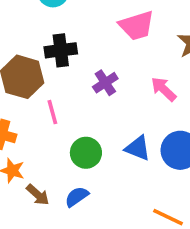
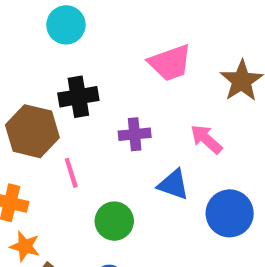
purple cross: (105, 83) -> (135, 134), turned 30
blue triangle: (138, 148) -> (173, 185), moved

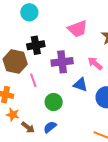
purple cross: (135, 134) -> (62, 62), size x1.5

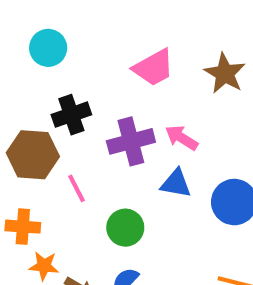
pink arrow: (95, 63) -> (182, 138), moved

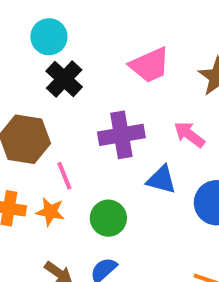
black cross: (71, 115) -> (64, 79), moved, turned -33
pink arrow: (182, 138) -> (189, 135), moved
orange star: (44, 266) -> (50, 212), moved

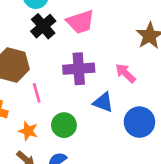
pink trapezoid: (150, 65) -> (80, 22), moved
orange star: (50, 212) -> (28, 131), moved

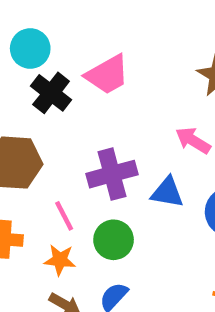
purple cross: (79, 69) -> (112, 174), moved
pink line: (37, 93) -> (64, 216), moved

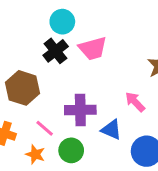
cyan circle: (30, 48) -> (62, 22), moved
pink line: (64, 216) -> (45, 128), turned -36

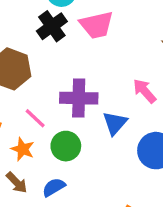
blue triangle: (111, 130) -> (115, 123), turned 45

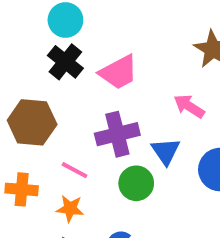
pink trapezoid: (96, 25) -> (119, 72), moved
green circle: (66, 146) -> (136, 183), moved

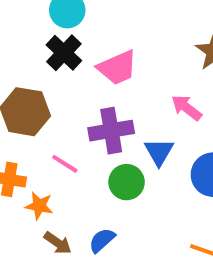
orange star: (70, 209) -> (39, 206), moved

